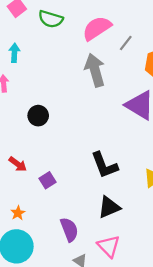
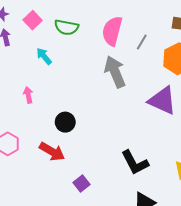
pink semicircle: (97, 28) -> (112, 31), turned -36
cyan arrow: (14, 53) -> (44, 56), moved, turned -36
red arrow: (18, 164) -> (52, 152), moved, size x1.4

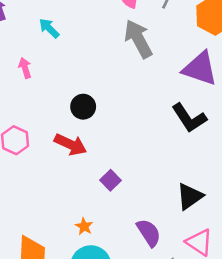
pink arrow: (28, 95) -> (25, 68), moved
black L-shape: (135, 163) -> (189, 118), moved

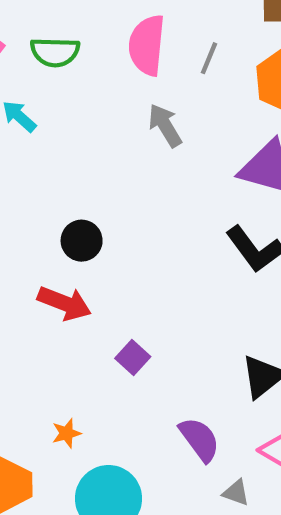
gray arrow: (138, 39) -> (165, 125), size x0.7
orange star: (84, 226) -> (67, 433), moved, turned 30

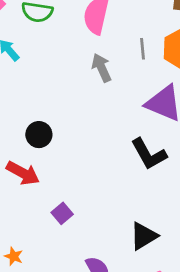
gray line: (209, 58) -> (142, 49), moved, turned -35
orange star: (67, 433) -> (14, 256), turned 30

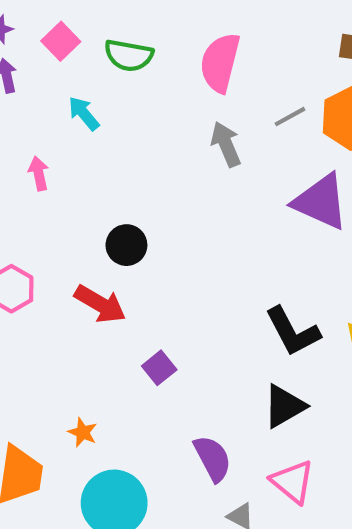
gray line: (142, 49) -> (290, 117), turned 65
black L-shape: (149, 154) -> (293, 332), moved

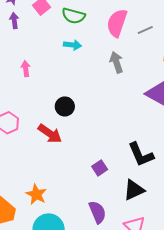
cyan arrow: (84, 113) -> (72, 45), moved, turned 132
gray line: (290, 117) -> (145, 30), moved
purple square: (159, 368) -> (100, 168), moved
orange star: (83, 432) -> (36, 194), size x1.5

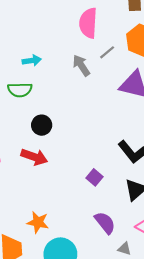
green semicircle: (74, 16) -> (20, 90), moved
pink semicircle: (117, 23) -> (88, 23), moved
gray line: (145, 30) -> (107, 52), moved

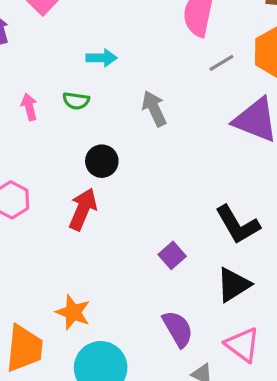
gray arrow: (81, 65) -> (154, 109), moved
green semicircle: (20, 90) -> (76, 101), size x0.7
red arrow: (34, 157) -> (83, 209), turned -95

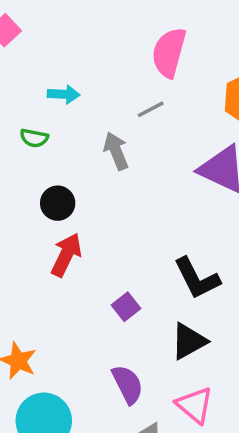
gray line: (221, 63) -> (151, 109), moved
red arrow: (83, 209) -> (66, 255), moved

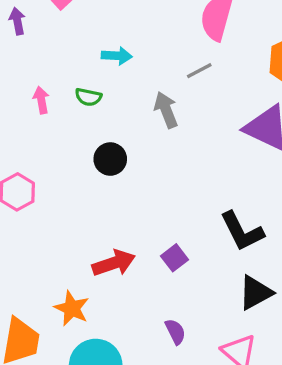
red arrow: (66, 255) -> (114, 263), moved, turned 45
black triangle: (189, 341) -> (255, 293), moved
purple semicircle: (127, 384) -> (175, 332), size x0.7

